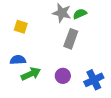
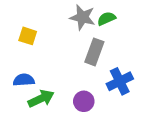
blue cross: (94, 80) -> (120, 81), moved

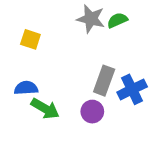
gray rectangle: (94, 52) -> (104, 81), moved
green arrow: (41, 99) -> (45, 109), turned 55

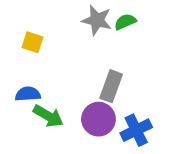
blue cross: (132, 89) -> (136, 130), moved
purple circle: (92, 112) -> (98, 119), size x1.4

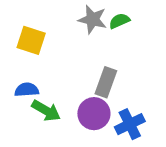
yellow square: (33, 42) -> (31, 40), size x1.4

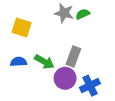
green arrow: (46, 111) -> (44, 62), moved

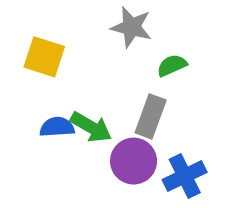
green semicircle: (83, 14) -> (172, 65), moved
blue semicircle: (18, 62) -> (57, 127), moved

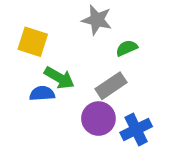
gray rectangle: (151, 116) -> (111, 86), turned 36
green arrow: (91, 127) -> (59, 78), moved

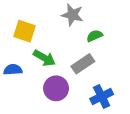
blue semicircle: (42, 93) -> (13, 70), moved
purple circle: (98, 119) -> (56, 88), moved

